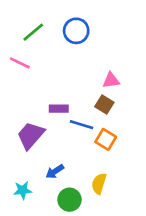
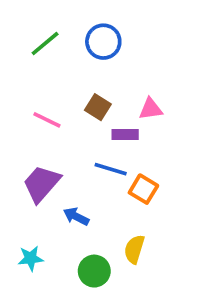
pink line: (20, 63) -> (47, 120), moved
brown square: (104, 105) -> (98, 107), moved
purple rectangle: (59, 109) -> (125, 134), moved
blue arrow: (55, 172) -> (76, 216), moved, turned 60

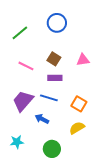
green line: (45, 43) -> (20, 33), moved
purple rectangle: (125, 134) -> (55, 78), moved
blue line: (111, 169) -> (49, 98), moved
yellow semicircle: (134, 249) -> (77, 128), moved, turned 42

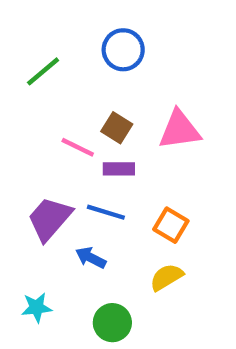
pink triangle: (83, 60) -> (179, 130), size x1.5
pink line: (26, 66) -> (78, 147), moved

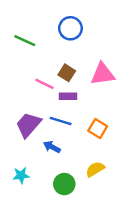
green line: (43, 71) -> (25, 41), turned 65
yellow semicircle: (166, 277) -> (95, 169), moved

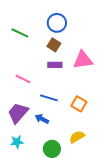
brown square: (67, 73) -> (54, 45), moved
pink line: (44, 84) -> (23, 79), moved
purple rectangle: (68, 96) -> (55, 65), moved
purple trapezoid: (28, 125) -> (18, 113), moved

